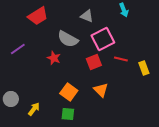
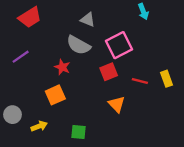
red trapezoid: (38, 16) -> (30, 17), moved
gray triangle: (87, 16) -> (88, 20), moved
red line: (121, 59) -> (140, 81), moved
orange square: (69, 92) -> (55, 95), moved, turned 30
yellow arrow: (34, 109) -> (39, 126), turned 32

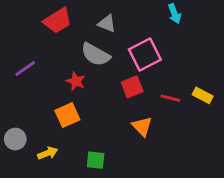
red trapezoid: (30, 17) -> (58, 21), moved
yellow rectangle: (166, 79) -> (203, 95), turned -42

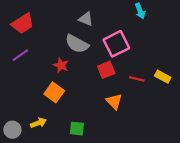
red trapezoid: (58, 21) -> (23, 23), moved
orange square: (67, 115) -> (54, 92), turned -30
gray circle: (15, 139) -> (12, 130), moved

